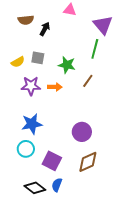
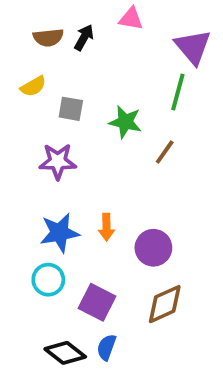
black arrow: (45, 29) -> (84, 37), moved
yellow semicircle: (18, 62) -> (33, 86), moved
orange arrow: (55, 87) -> (106, 227), moved, turned 88

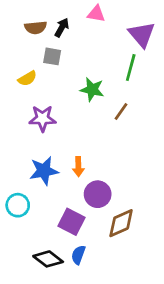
yellow semicircle: (33, 86) -> (27, 78), moved
gray square: (71, 109) -> (52, 56), moved
purple circle: (153, 248) -> (98, 194), moved
cyan circle: (48, 280) -> (18, 205), moved

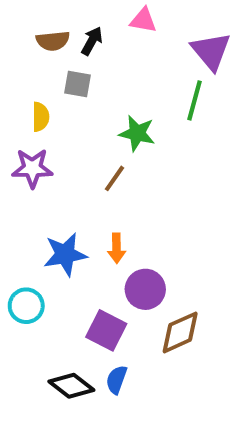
yellow semicircle: (27, 78) -> (41, 117), turned -60
brown line: (121, 112) -> (114, 178), moved
purple star: (43, 118) -> (32, 168), moved

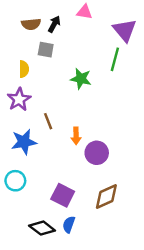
purple star: (32, 168) -> (19, 99), turned -30
brown line: (114, 178) -> (48, 121), moved, turned -56
orange arrow: (117, 248) -> (76, 136), moved
blue star: (65, 254) -> (24, 142), moved
purple circle: (145, 289) -> (97, 153), moved

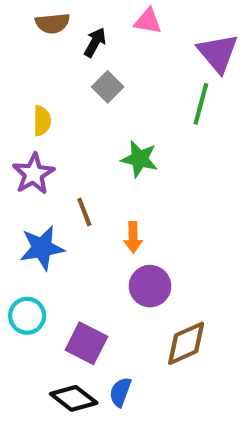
brown semicircle: (31, 24) -> (53, 23), moved
gray square: (46, 50) -> (108, 87), moved, turned 35
green star: (81, 79) -> (139, 159), moved
purple circle: (97, 153) -> (150, 286), moved
purple square: (63, 195) -> (86, 343), moved

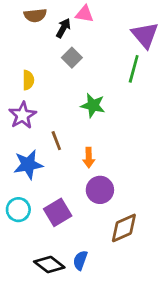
pink triangle: (148, 21) -> (84, 14), moved
purple square: (86, 343) -> (58, 212), moved, turned 32

